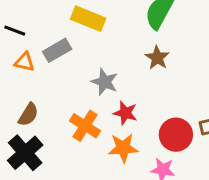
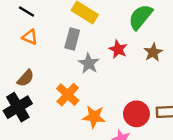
gray rectangle: (57, 50) -> (72, 39), moved, turned -55
brown star: (157, 58) -> (153, 52), moved
red star: (125, 113) -> (118, 49), moved

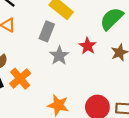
orange cross: (68, 95) -> (20, 79), moved

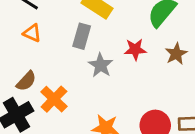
red star: (88, 46) -> (135, 49), turned -30

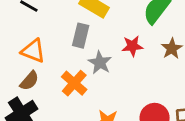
orange triangle: (32, 33) -> (33, 51), moved, size x1.4
orange cross: (54, 99) -> (74, 83), moved

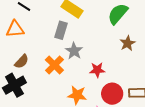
red star: (132, 46) -> (97, 70), moved
orange triangle: (33, 51) -> (15, 29), moved, turned -30

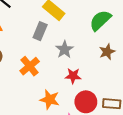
gray star: (74, 51) -> (65, 49), moved

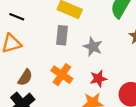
red star: (73, 76) -> (98, 79), moved

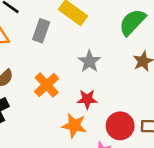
gray rectangle: (62, 35) -> (41, 31), moved

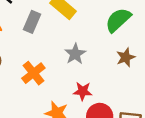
red star: (87, 99) -> (83, 91), moved

